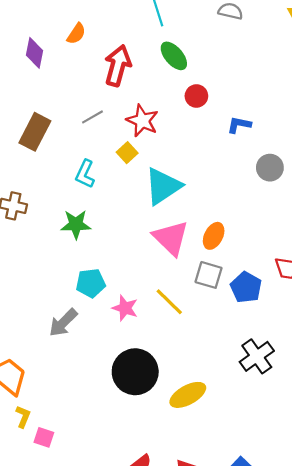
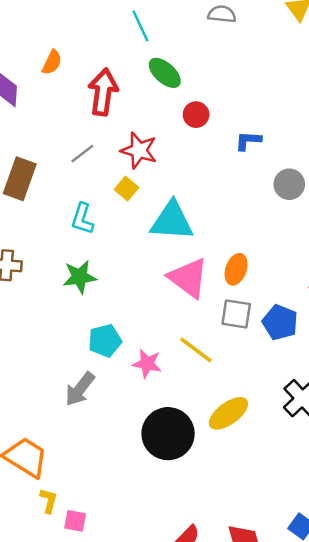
cyan triangle: (163, 186) -> (172, 221), turned 45
yellow ellipse: (188, 395) -> (228, 413), moved

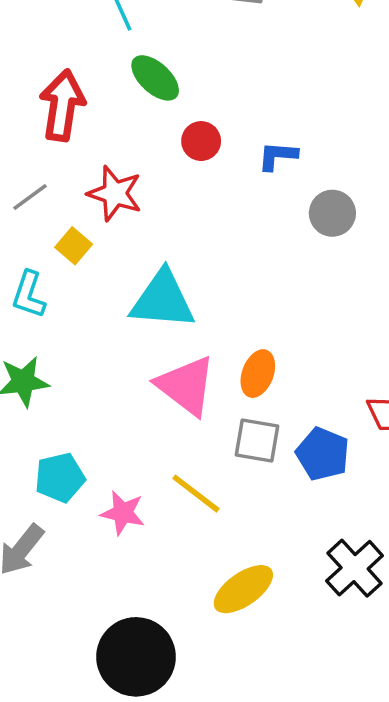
blue L-shape: (248, 141) -> (278, 156), moved
gray circle: (289, 184) -> (332, 213), moved
yellow square: (127, 188) -> (74, 246), moved
black circle: (168, 434) -> (136, 657), moved

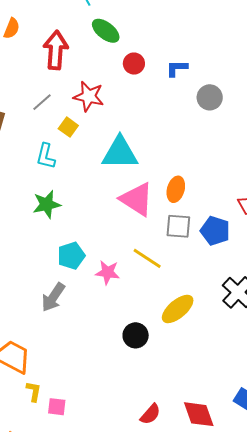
black circle: (136, 657) -> (136, 335), moved, size x0.6

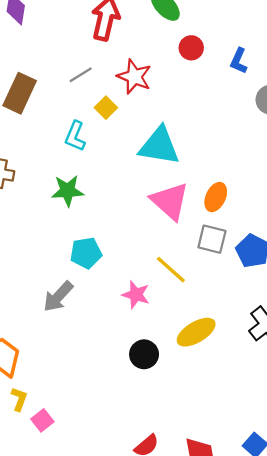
blue L-shape: (177, 68) -> (239, 61), turned -75
pink star: (108, 272) -> (136, 295), moved
pink square: (57, 407) -> (42, 420), turned 36

